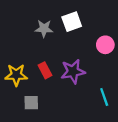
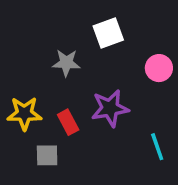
gray star: (44, 29) -> (66, 63), moved
red rectangle: (45, 70) -> (68, 122), moved

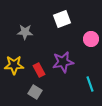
gray star: (66, 63) -> (25, 32), moved
gray square: (47, 155) -> (35, 92), moved, turned 32

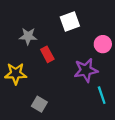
purple star: (63, 62) -> (86, 70), moved
red rectangle: (39, 70) -> (47, 54), moved

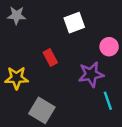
gray star: (28, 36) -> (17, 15), moved
gray square: (39, 104) -> (42, 110), size x1.5

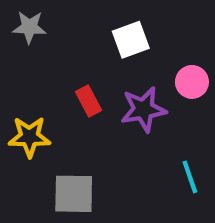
purple star: (91, 74) -> (143, 109), moved
gray square: (42, 110) -> (74, 194), turned -30

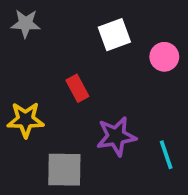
pink circle: (192, 82) -> (164, 57), moved
purple star: (143, 109) -> (116, 136), moved

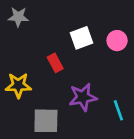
white square: (114, 35) -> (81, 38), moved

